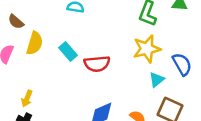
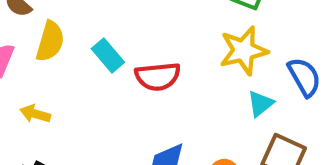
yellow arrow: (27, 99) -> (35, 114), moved, turned 84

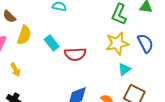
blue semicircle: (304, 77) -> (145, 43), moved
yellow arrow: (35, 114) -> (15, 70), turned -136

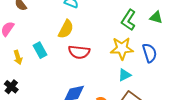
yellow semicircle: (24, 35) -> (66, 29), moved
cyan rectangle: (52, 43) -> (40, 50), moved

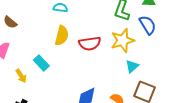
red semicircle: (79, 52) -> (90, 43), moved
blue semicircle: (150, 53) -> (148, 25), moved

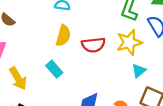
cyan rectangle: (41, 63) -> (54, 69), moved
yellow arrow: (21, 76) -> (18, 78), size x1.5

